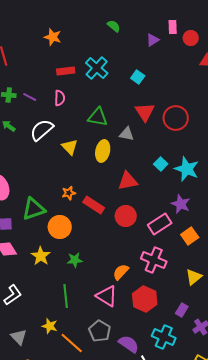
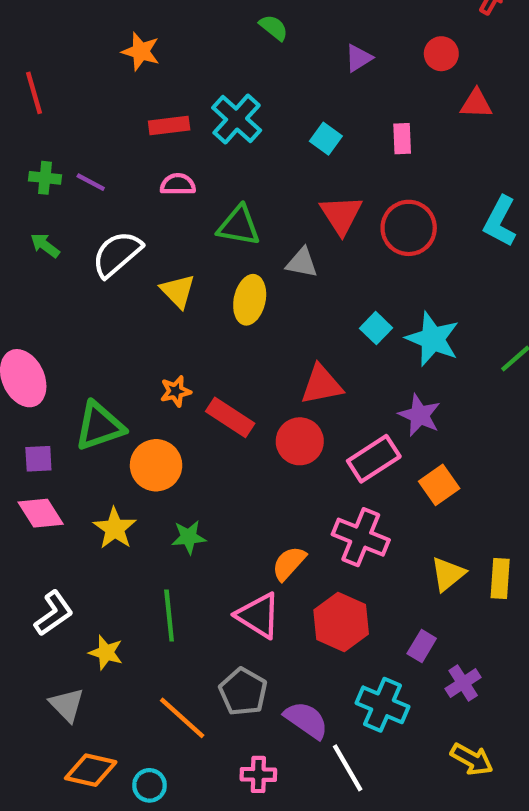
pink rectangle: (173, 27) -> (402, 139), moved
pink semicircle: (60, 98) -> (178, 184), moved, turned -91
red triangle: (128, 181) -> (322, 385), moved
yellow star: (50, 326) -> (106, 653), moved

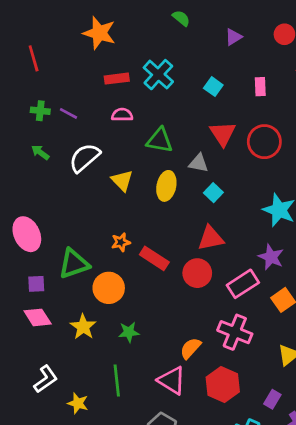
orange star: (141, 52) -> (99, 33), size x1.4
cyan square: (376, 328) -> (213, 193), moved

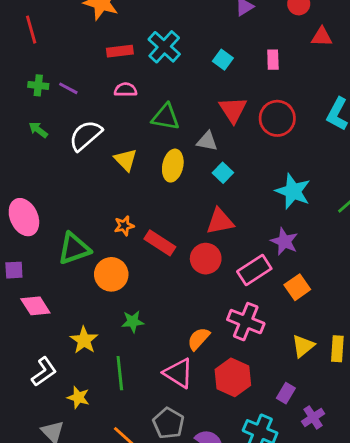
purple square: (36, 284) -> (14, 270), moved
yellow star: (83, 327) -> (84, 340), moved

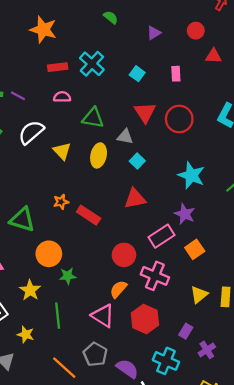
green triangle: (74, 249) -> (22, 220), turned 36
red circle: (206, 259) -> (124, 255), moved
orange circle: (111, 274) -> (49, 254), moved

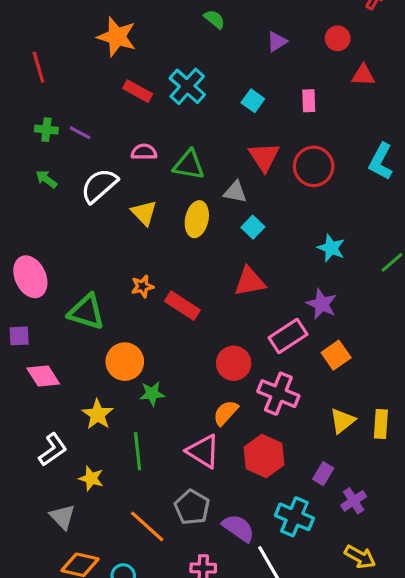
red rectangle: (58, 67) -> (138, 91), turned 36
pink semicircle: (62, 97) -> (144, 152), moved
cyan star: (191, 175) -> (331, 248), size x0.7

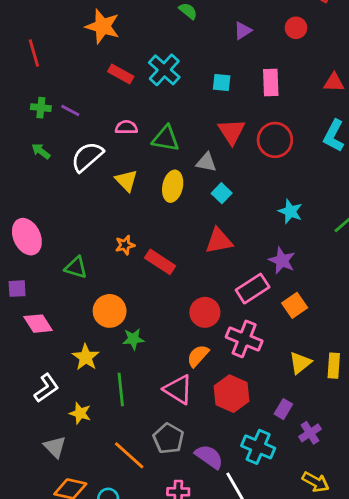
red triangle: (363, 75) -> (334, 82), moved
cyan square: (253, 101) -> (222, 82), turned -30
pink rectangle: (309, 101) -> (271, 82), size x1.4
green triangle: (86, 312) -> (76, 267), size x0.7

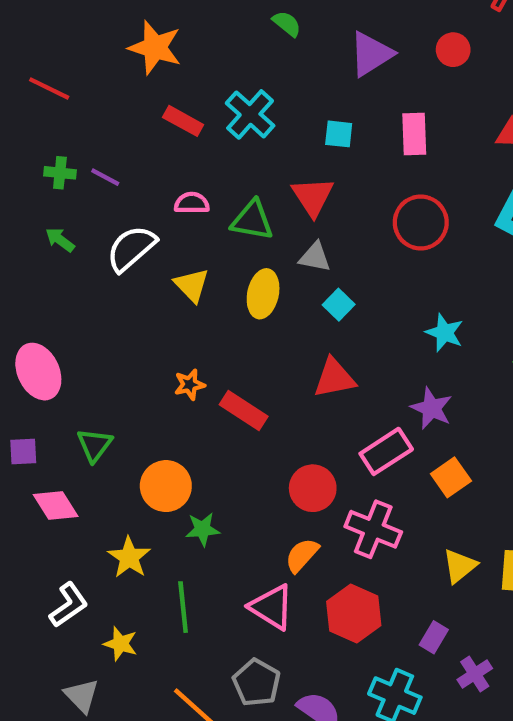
purple triangle: (243, 31) -> (371, 54), size x1.6
red line: (34, 53) -> (49, 89), turned -48
red triangle: (232, 132) -> (313, 197), moved
green triangle: (76, 267) -> (95, 445), moved, turned 50

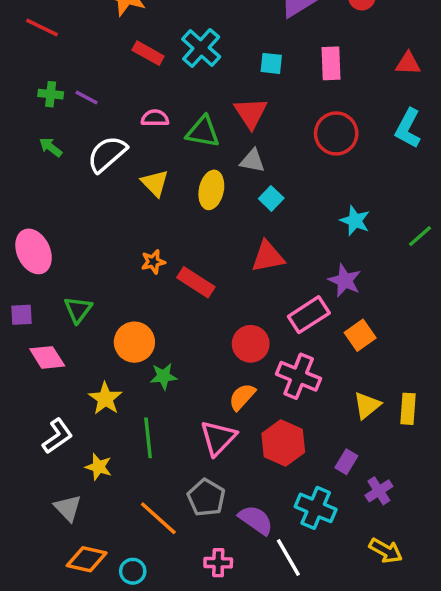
pink triangle: (272, 607) -> (218, 438), turned 42

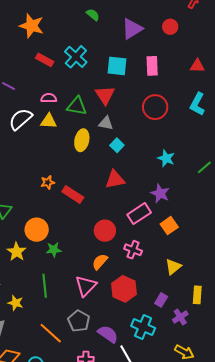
cyan square: (271, 63) -> (117, 66), size x1.5
yellow triangle: (155, 183) -> (49, 121), moved, turned -42
pink cross: (299, 376) -> (133, 250), size x0.7
yellow star: (105, 399) -> (17, 252), moved
yellow rectangle: (408, 409) -> (197, 295), moved

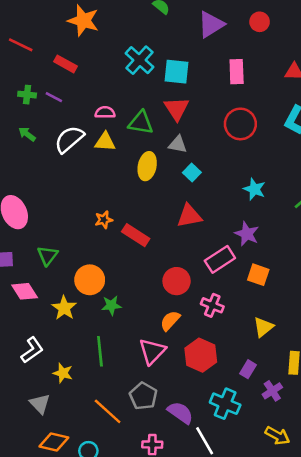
red rectangle: (45, 60) -> (65, 64), moved
cyan square: (117, 66) -> (177, 72), moved
orange square: (169, 226) -> (258, 275), turned -36

